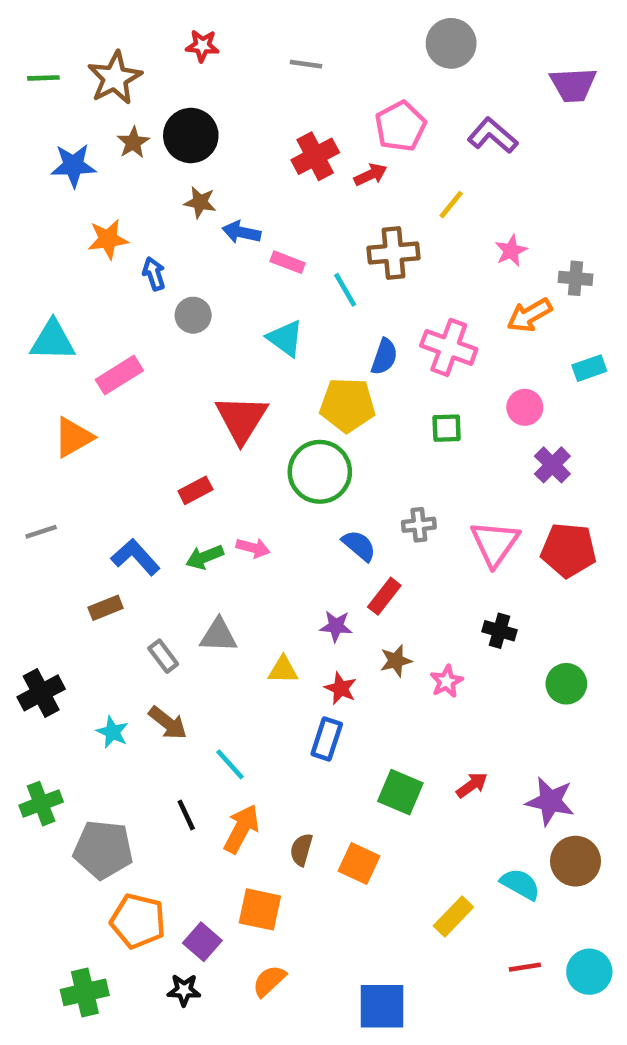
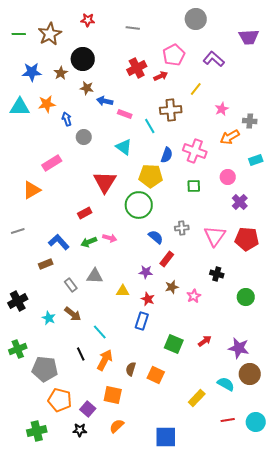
brown star: (133, 142) -> (61, 73), moved
cyan triangle: (53, 341) -> (20, 107), moved

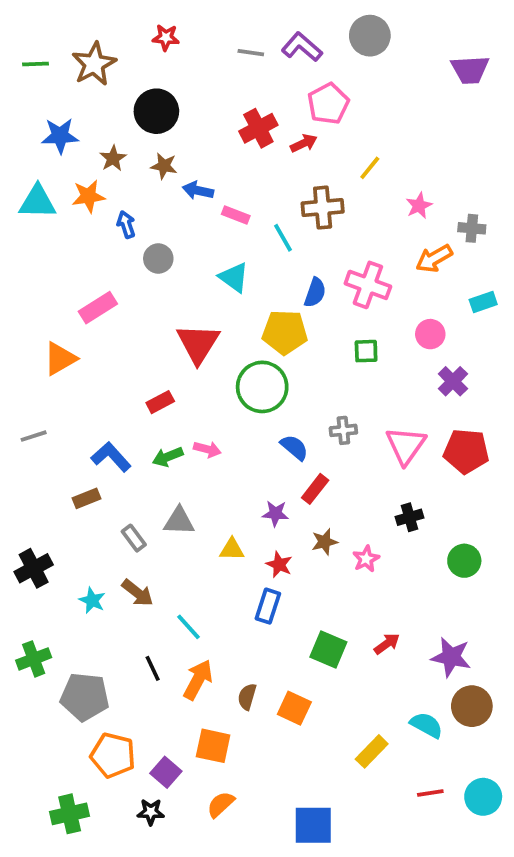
purple L-shape: (214, 59) -> (302, 47), moved
brown star: (61, 73) -> (113, 158), moved
black cross: (217, 274) -> (410, 517), turned -32

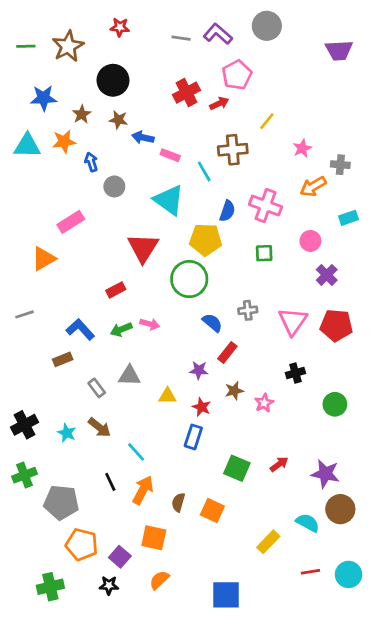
cyan triangle: (234, 277) -> (169, 200), size x1.4
black cross: (34, 568) -> (25, 425), moved

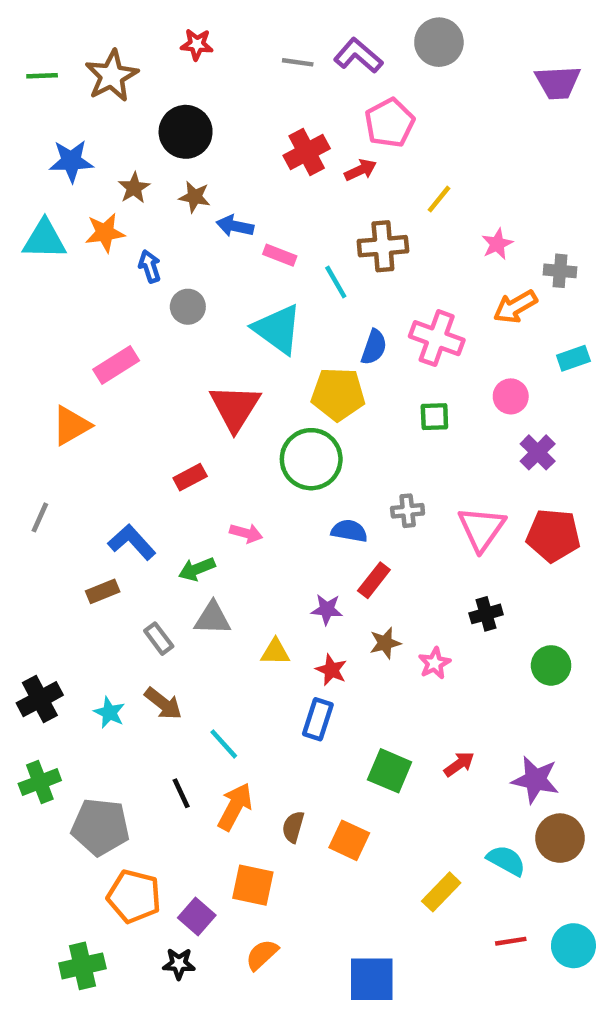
gray line: (25, 314) -> (40, 517), turned -48
blue semicircle: (212, 323) -> (349, 531), turned -30
green arrow: (121, 329) -> (197, 569), moved

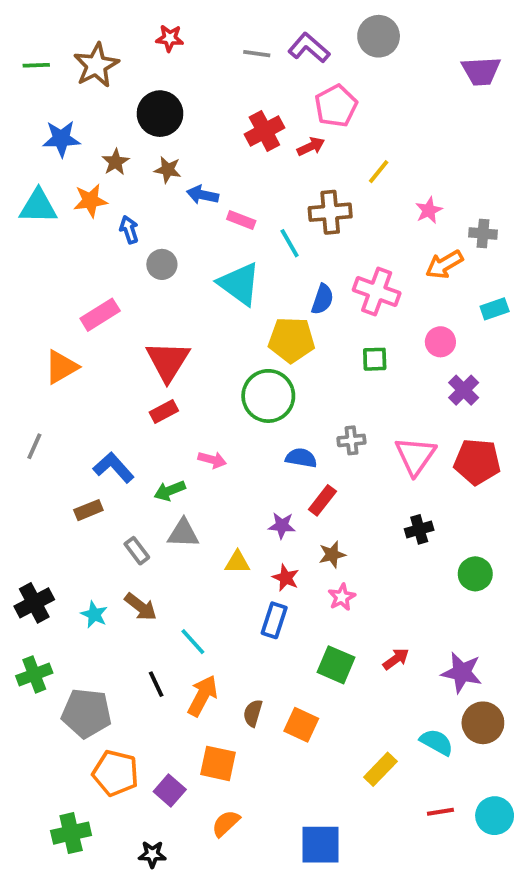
red triangle: (235, 408) -> (168, 361), moved
pink star: (434, 663) -> (342, 597), moved
black star: (179, 964) -> (152, 854), moved

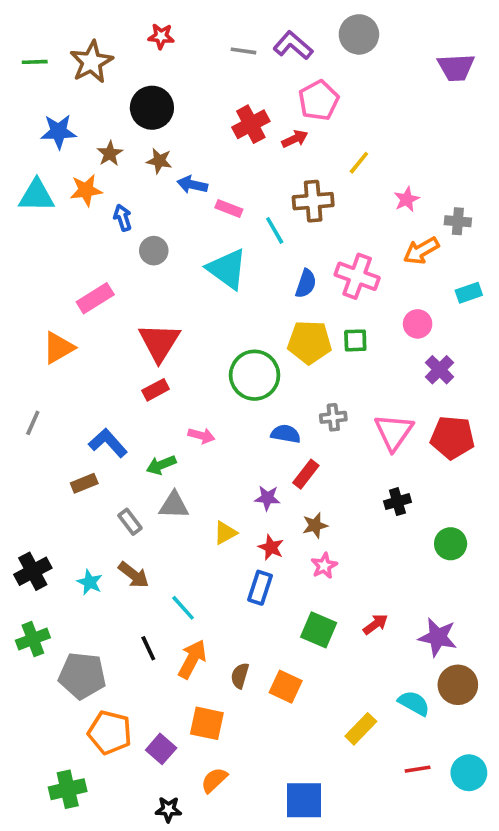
yellow pentagon: (292, 340) -> (309, 342), moved
yellow triangle: (237, 562) -> (225, 533), turned -30
black star: (152, 854) -> (168, 809), moved

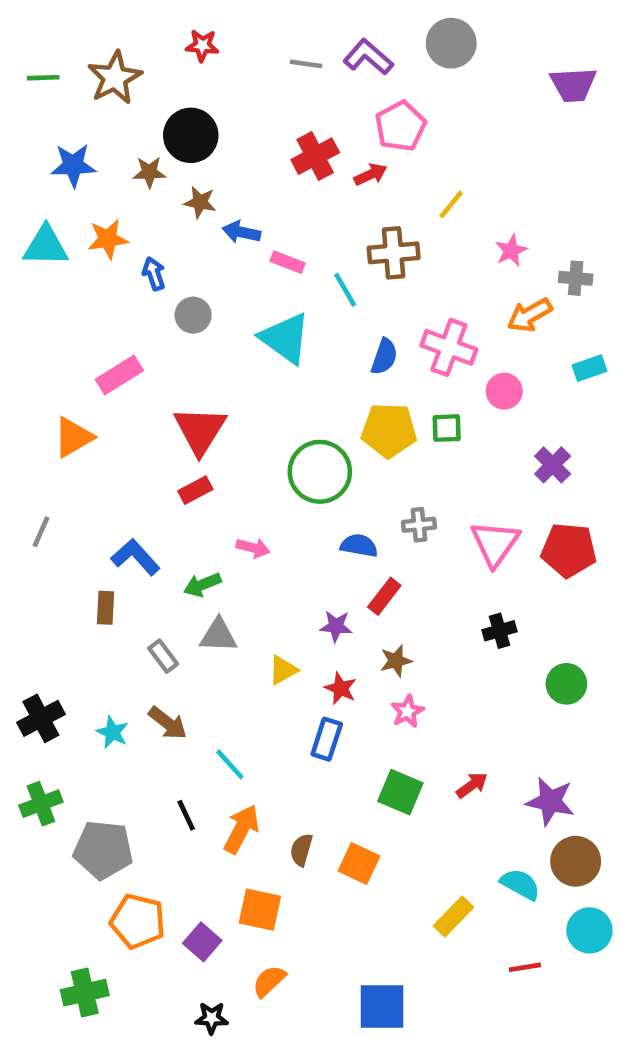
brown star: (110, 154) -> (149, 172), moved, turned 30
pink circle: (418, 324) -> (504, 391), moved
brown rectangle: (84, 483) -> (105, 608), turned -65
cyan circle: (469, 773) -> (589, 930), moved

